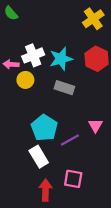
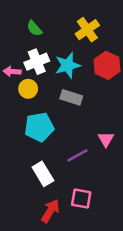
green semicircle: (11, 13) -> (34, 28), moved
yellow cross: (93, 19) -> (87, 30), moved
cyan pentagon: (44, 128) -> (39, 127), moved, turned 30
red arrow: (45, 190) -> (50, 211), turned 30

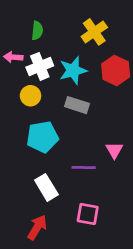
green semicircle: (34, 28) -> (37, 31), turned -133
pink arrow: (12, 72) -> (13, 57), moved
purple line: (77, 155) -> (84, 168), turned 30
red arrow: (50, 211) -> (37, 227), moved

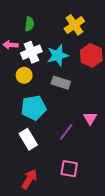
purple line: (84, 168) -> (66, 132), turned -54
white rectangle: (46, 187) -> (28, 139), moved

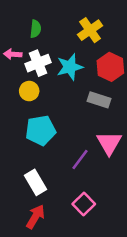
gray rectangle: (61, 83) -> (99, 100), moved
pink triangle: (90, 118) -> (109, 143), size x1.5
white rectangle: (28, 139) -> (35, 182), moved
pink square: (69, 169) -> (84, 204), turned 36

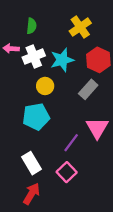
yellow circle: (29, 91) -> (45, 86), moved
gray rectangle: (99, 100) -> (88, 89), turned -66
pink square: (84, 204) -> (67, 172), moved

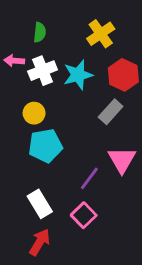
yellow circle: (45, 86) -> (34, 113), moved

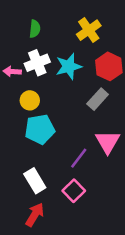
pink arrow: (14, 61) -> (12, 71), moved

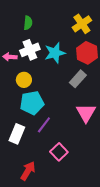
yellow cross: (89, 30) -> (82, 24), moved
purple line: (79, 158) -> (44, 125), moved
white rectangle: (35, 181) -> (17, 134), moved, turned 54

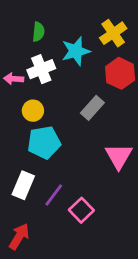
cyan star: (55, 53) -> (76, 51), moved
gray rectangle: (78, 79) -> (92, 108), moved
purple line: (44, 125) -> (54, 195), moved
red arrow: (28, 171) -> (19, 236), moved

